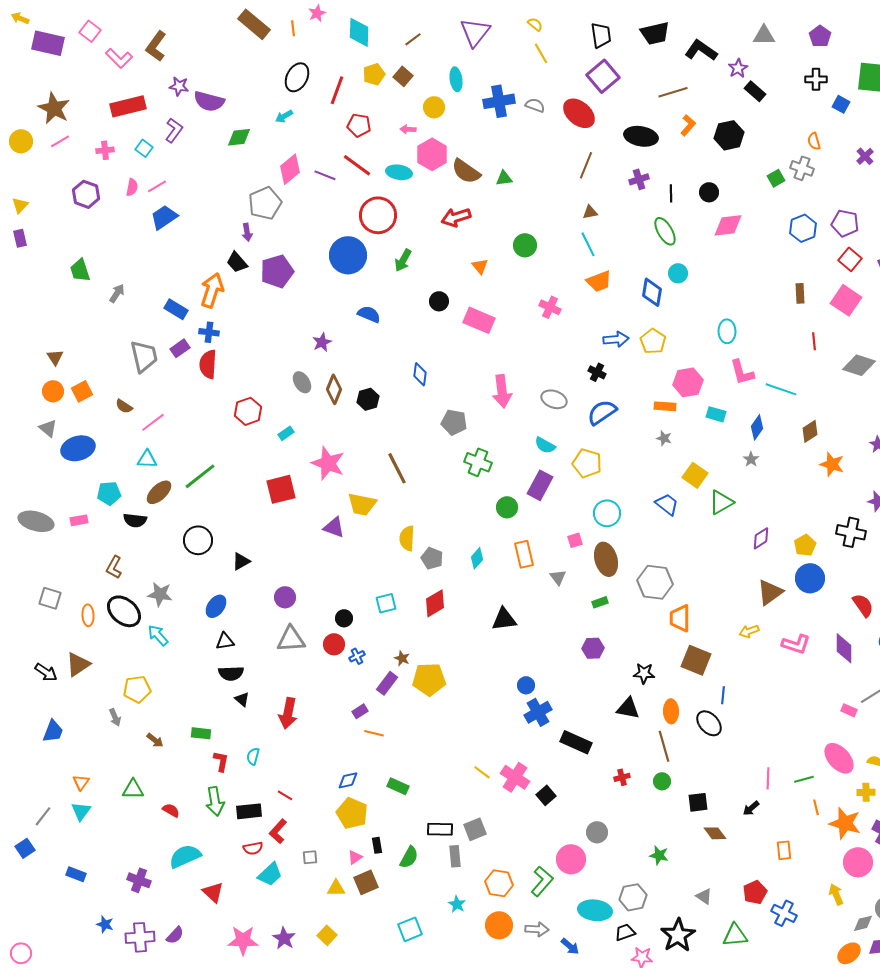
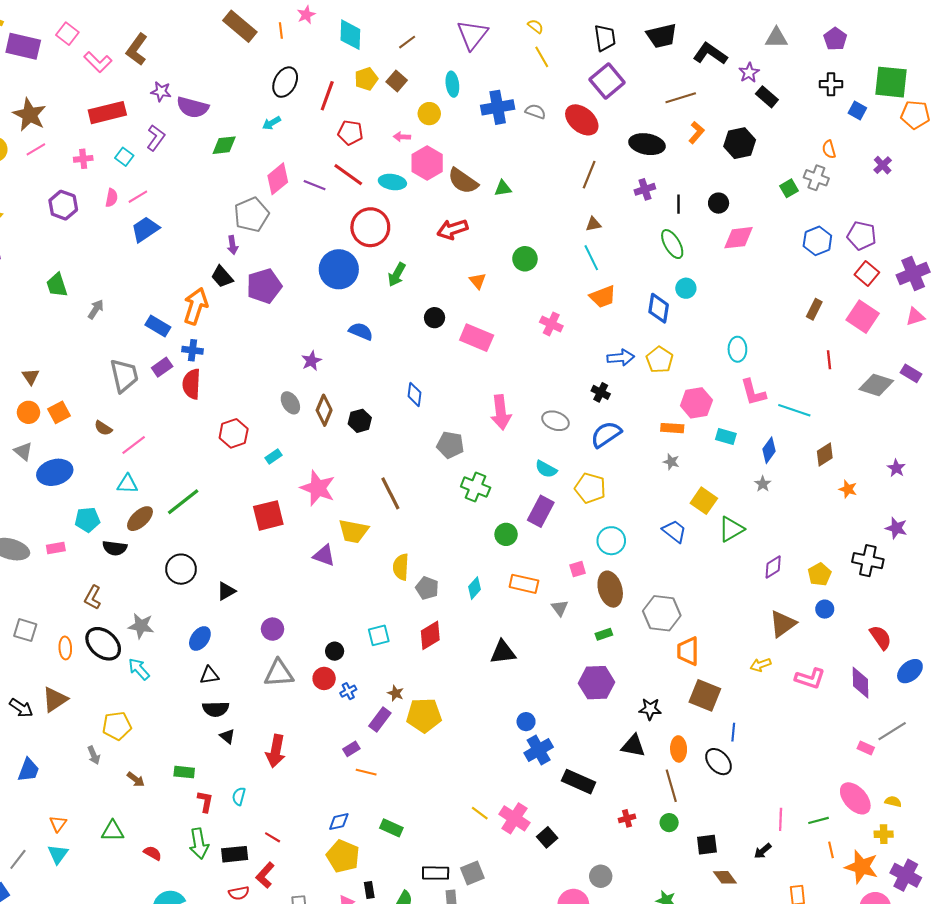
brown rectangle: (800, 293) -> (814, 309), turned 30
orange star: (832, 464) -> (848, 489), size x0.7
orange rectangle: (524, 554) -> (524, 584), turned -64
blue circle: (810, 578) -> (825, 609), size x0.6
purple hexagon: (593, 648) -> (597, 683), size x1.5

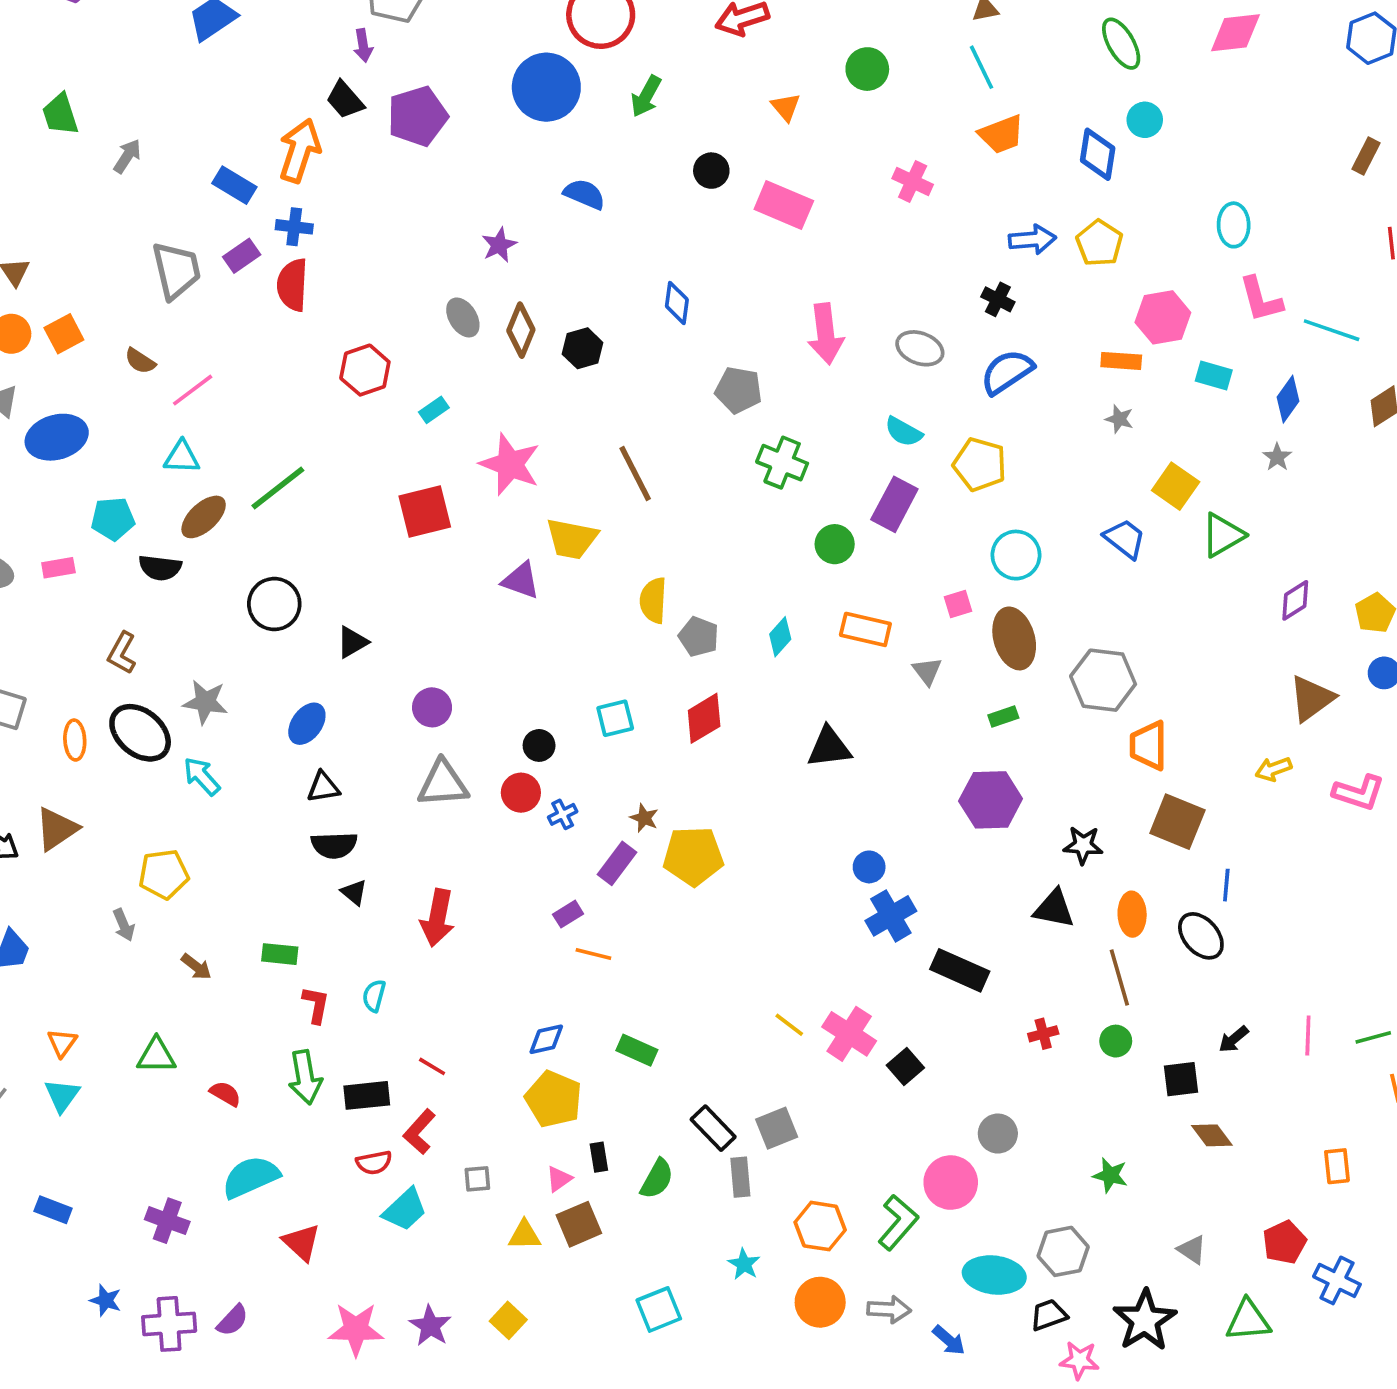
black arrow: (763, 851) -> (1234, 1039), moved
black rectangle: (436, 873) -> (713, 1128), turned 45

